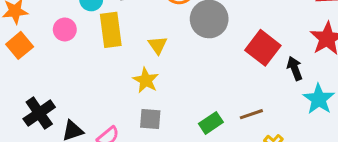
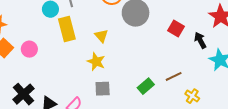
pink circle: (65, 29) -> (29, 49), moved
red square: (263, 48) -> (176, 29), size x0.7

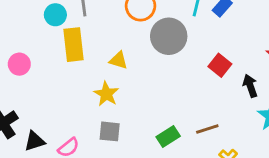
yellow triangle: (101, 36) -> (118, 60), turned -40

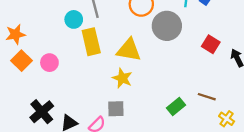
yellow triangle: (118, 60) -> (129, 50), size x1.6
brown line: (207, 129) -> (207, 97), turned 42
gray square: (110, 131) -> (116, 109), moved

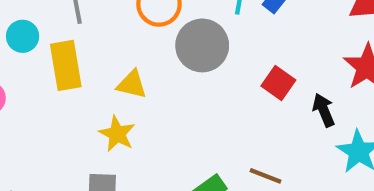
cyan circle: (74, 19) -> (23, 36), moved
yellow triangle: (129, 50) -> (132, 84), size x0.7

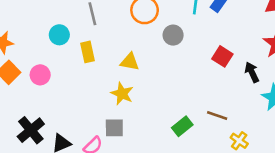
gray circle: (202, 45) -> (173, 35), size x0.6
yellow rectangle: (66, 65) -> (88, 52), size x0.7

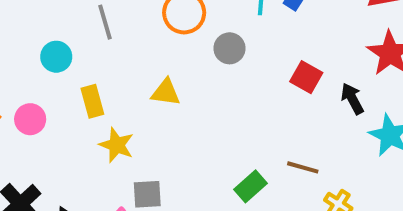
yellow rectangle: (88, 52) -> (92, 101), moved
yellow star: (122, 94) -> (117, 145), moved

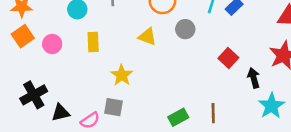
yellow triangle: (166, 92) -> (147, 37), moved
yellow star: (117, 145) -> (122, 75), moved
brown line: (303, 167) -> (213, 113), turned 60

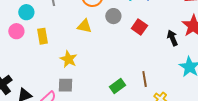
pink circle: (52, 44) -> (16, 31), moved
red square: (228, 58) -> (139, 27), moved
black arrow: (254, 78) -> (172, 38), moved

